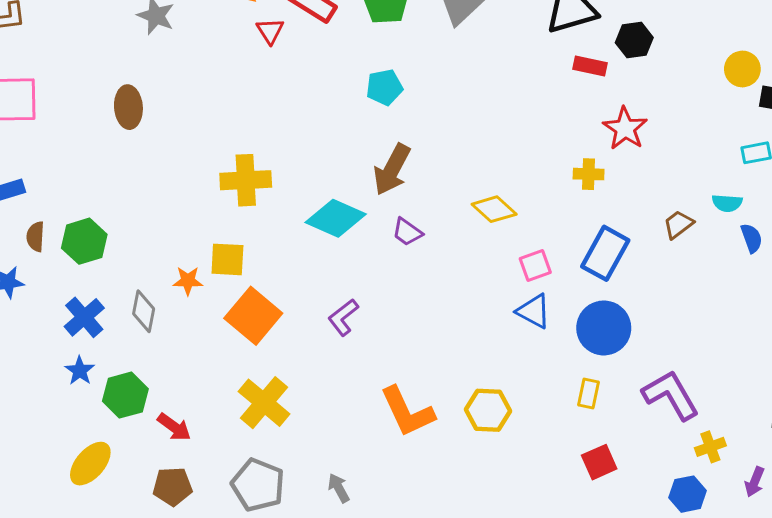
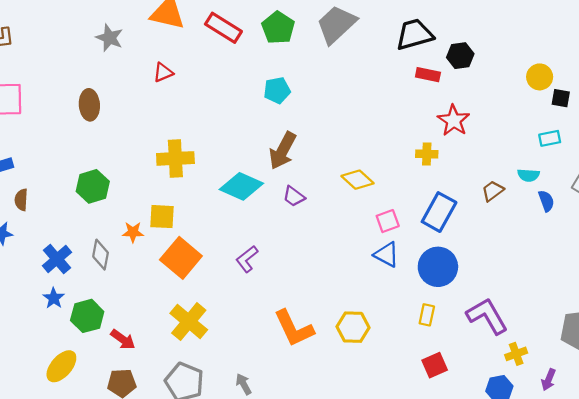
red triangle: (270, 31) -> (163, 72), moved, turned 40
green hexagon: (84, 241) -> (93, 186), moved

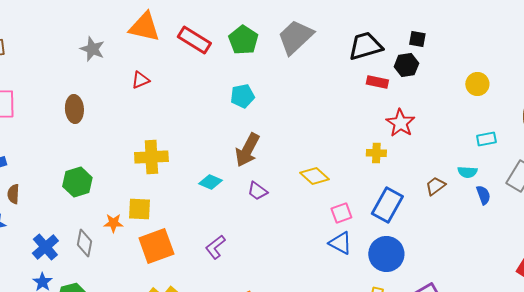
black square: (561, 98) -> (417, 39), moved
cyan diamond: (241, 186) -> (210, 182), size x0.6
orange square: (181, 258) -> (156, 246), turned 30

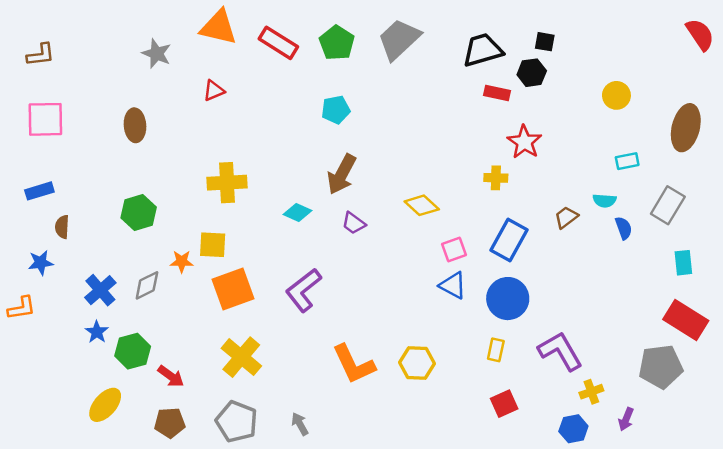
gray diamond: (84, 243) -> (147, 285), turned 52
purple L-shape: (215, 247) -> (303, 290), size x1.5

